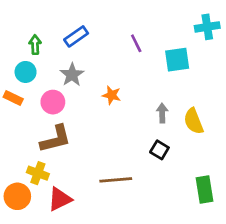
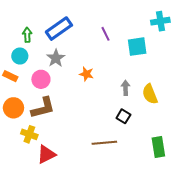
blue rectangle: (76, 36) -> (59, 29), size x1.4
brown line: (116, 180) -> (104, 143), moved
orange circle: (17, 196) -> (13, 108), moved

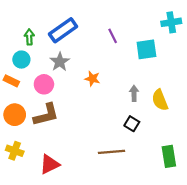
yellow cross: (29, 134) -> (15, 151), moved

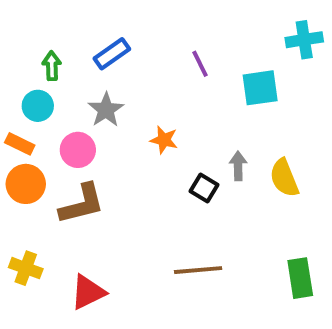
blue rectangle: (63, 30) -> (112, 54), size x0.7
orange circle: (15, 115) -> (26, 184), moved
black square: (132, 124) -> (204, 188), moved

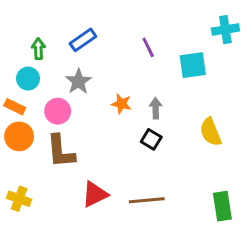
gray arrow: (238, 166) -> (156, 108), moved
brown L-shape: (82, 204) -> (61, 151), turned 99
red triangle: (88, 292) -> (95, 194), moved

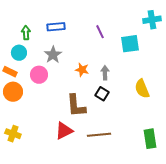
blue rectangle: (83, 40) -> (56, 27), turned 30
brown L-shape: (61, 151) -> (76, 106), moved

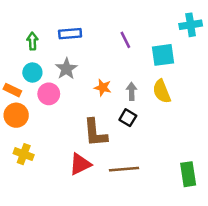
cyan circle: (19, 53) -> (32, 73), moved
yellow semicircle: (142, 89) -> (162, 91), moved
yellow cross: (13, 134) -> (24, 154), moved

